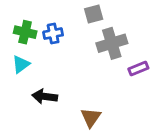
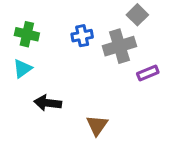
gray square: (94, 14) -> (137, 15), moved, turned -30
blue cross: (53, 34) -> (82, 36), moved

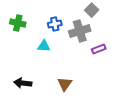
cyan triangle: (22, 69) -> (44, 46), moved, turned 40
black arrow: (48, 103) -> (23, 83), moved

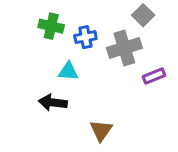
green cross: (18, 23) -> (51, 26), moved
black arrow: (23, 83) -> (53, 102), moved

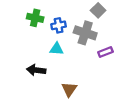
gray cross: (124, 48) -> (85, 33), turned 35
cyan triangle: (68, 71) -> (56, 49), moved

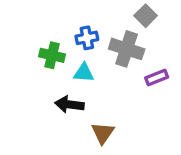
green cross: (35, 18) -> (52, 55), moved
black arrow: (36, 70) -> (69, 104), moved

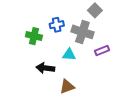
cyan triangle: (84, 73) -> (69, 55), moved
brown triangle: (103, 133) -> (67, 87), turned 35

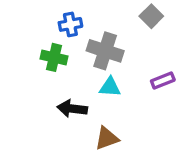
blue cross: (57, 25) -> (70, 24), moved
gray cross: (82, 32) -> (105, 51), moved

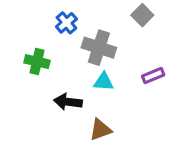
blue cross: (70, 24) -> (66, 23), turned -30
green cross: (54, 57) -> (37, 62), moved

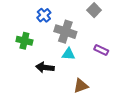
purple rectangle: (153, 76) -> (101, 50), turned 48
brown triangle: (100, 130) -> (81, 86), moved

